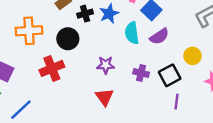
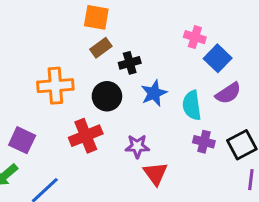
blue star: (109, 14) -> (154, 93), moved
cyan semicircle: (132, 33) -> (192, 105), moved
purple star: (106, 65) -> (137, 146), moved

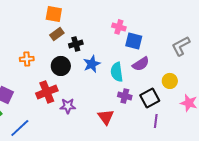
blue square: (218, 58) -> (134, 41), turned -30
orange cross: (55, 86) -> (27, 59), size x0.6
purple star: (137, 146) -> (68, 106), moved
red triangle: (155, 174) -> (106, 117), moved

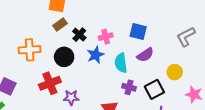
pink cross: (119, 27) -> (106, 37), moved, turned -32
black cross: (76, 44) -> (79, 35), turned -32
orange cross: (27, 59) -> (30, 50), size x1.5

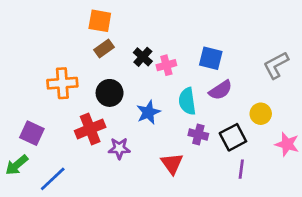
black cross: (79, 35) -> (143, 57), moved
blue star: (96, 55) -> (148, 112), moved

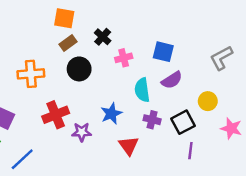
black cross: (143, 57) -> (103, 37), moved
black circle: (110, 93) -> (79, 69), moved
blue star: (148, 112) -> (111, 113), moved

